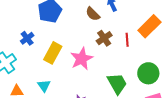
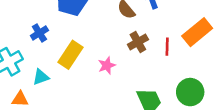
pink star: (82, 59) -> (107, 65), size x0.6
cyan triangle: (44, 86) -> (41, 77), moved, turned 40

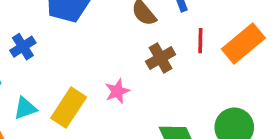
red line: (167, 47) -> (200, 41), moved
yellow rectangle: (71, 55) -> (69, 108), moved

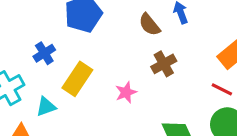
red line: (200, 41) -> (222, 89), moved, turned -65
yellow rectangle: (69, 108) -> (77, 79), moved

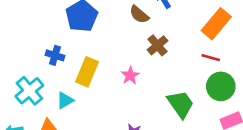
blue cross: (44, 53) -> (55, 55), turned -30

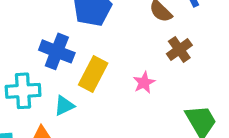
blue cross: (55, 55) -> (57, 51), size x1.5
cyan cross: (29, 91) -> (23, 91), turned 32

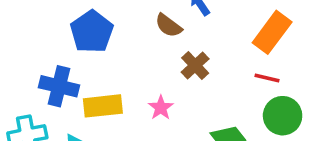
yellow rectangle: (93, 74) -> (103, 106), turned 64

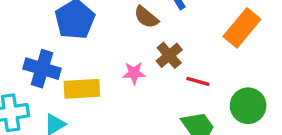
red line: (267, 78) -> (198, 81), moved
pink star: (161, 108) -> (134, 73), moved, turned 30

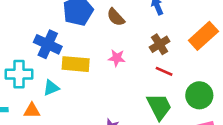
brown semicircle: (146, 17) -> (116, 17), moved
brown cross: (169, 55) -> (160, 44), moved

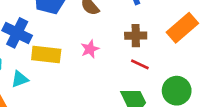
brown cross: (160, 44) -> (136, 36), turned 30
pink star: (117, 58) -> (90, 49), turned -30

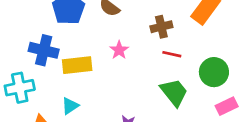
cyan triangle: (20, 79) -> (70, 106), moved

